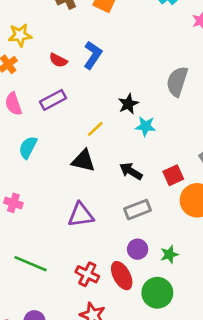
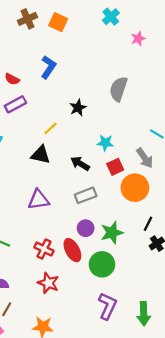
red semicircle: (58, 60) -> (12, 79), moved
cyan star: (145, 126) -> (105, 143), moved
green star: (169, 254) -> (112, 233), size x1.5

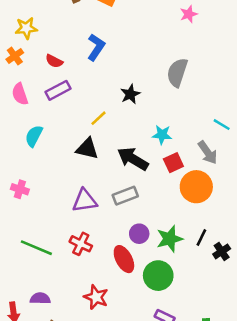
pink star: (138, 39) -> (189, 14), moved
black arrow: (80, 164) -> (133, 159), size x1.4
gray rectangle: (86, 195) -> (125, 196), moved
black line: (148, 224) -> (201, 237), moved
red cross: (44, 249) -> (81, 244), moved

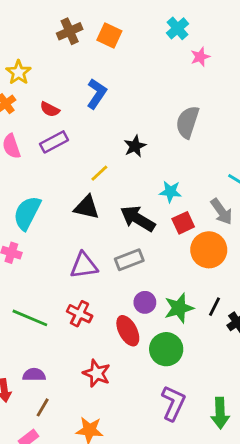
yellow star: (26, 28) -> (19, 72), turned -30
cyan semicircle: (34, 136) -> (27, 213), moved, size x1.4

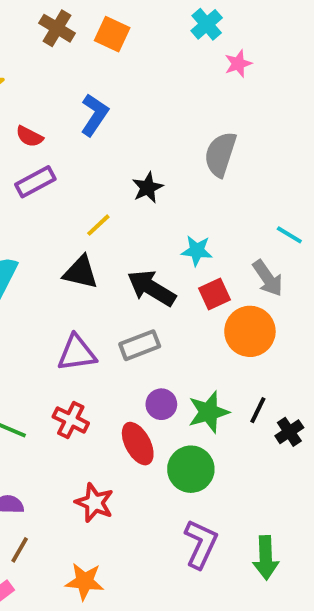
brown cross: (70, 31) -> (57, 28), turned -35

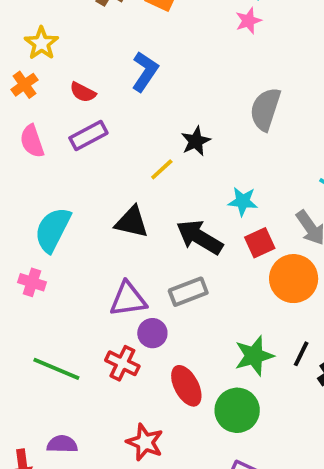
pink star: (238, 64) -> (248, 21), moved
yellow line: (98, 225) -> (162, 169), moved
purple circle: (161, 404) -> (152, 333), moved

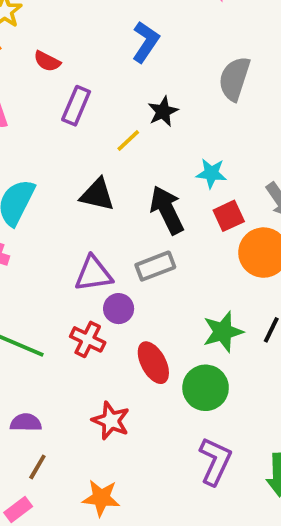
blue L-shape: (145, 72) -> (146, 42), moved
purple rectangle: (88, 136) -> (76, 106), moved, turned -39
black arrow: (199, 237) -> (167, 210), turned 33

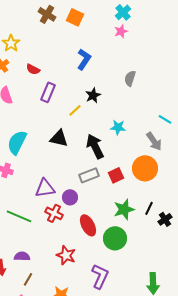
gray semicircle: (234, 79) -> (130, 78), size x0.7
red square: (229, 216) -> (116, 175), moved
purple triangle: (93, 274) -> (45, 188), moved
purple L-shape: (215, 461) -> (100, 276), moved

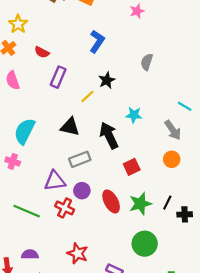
orange circle: (145, 168) -> (172, 159), moved, size x0.6
gray rectangle: (89, 175) -> (80, 159), moved
black cross: (165, 219) -> (185, 214), turned 32
red ellipse: (88, 225) -> (111, 201), moved
green circle: (115, 238) -> (145, 244), moved

